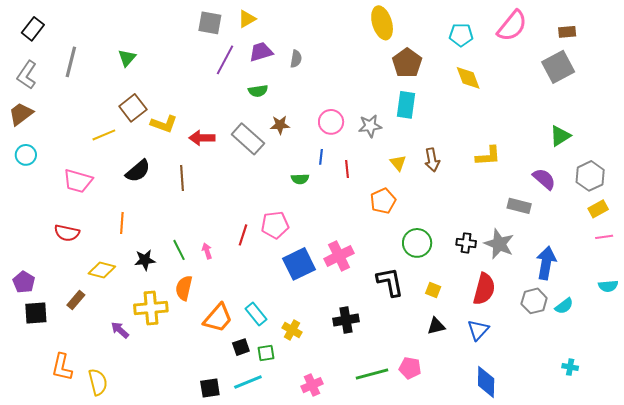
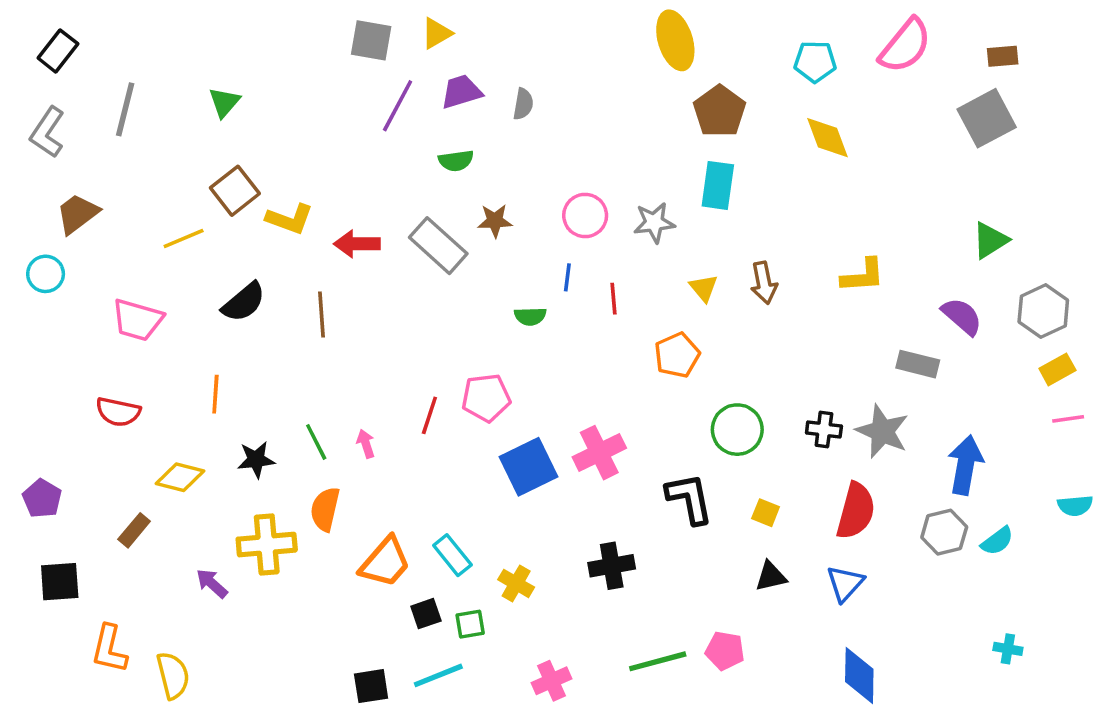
brown trapezoid: (21, 114) -> (77, 214), moved
black square: (36, 313) -> (60, 582), moved

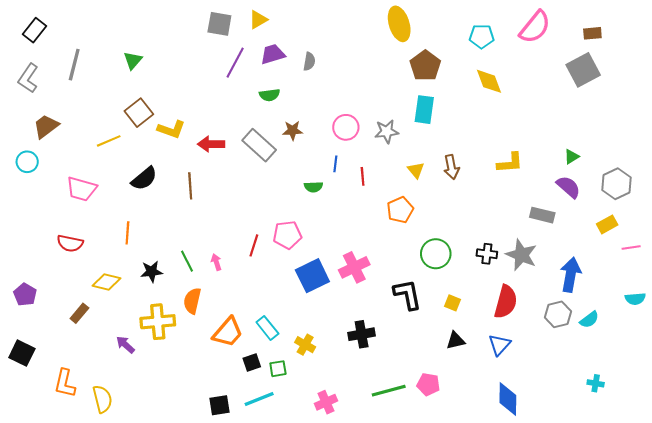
green triangle: (990, 240) -> (572, 157), moved, size x0.7
yellow rectangle: (1057, 369) -> (607, 224), moved
black square: (60, 582) -> (22, 353), moved, turned 30

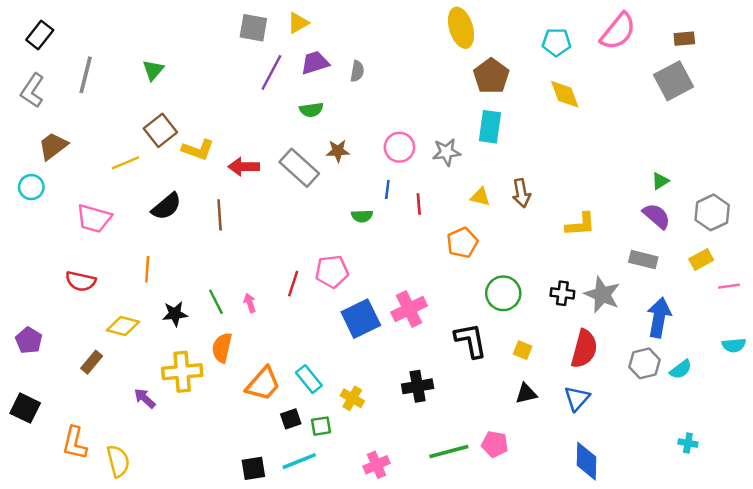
yellow L-shape: (510, 163) -> (581, 225), moved
yellow triangle: (416, 170) -> (480, 197), turned -36
gray rectangle: (542, 215) -> (643, 260), moved

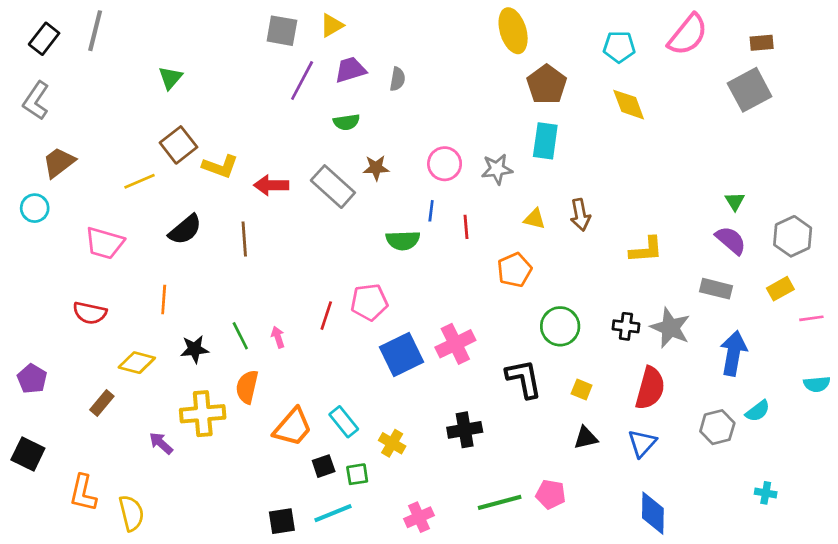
gray line: (86, 75) -> (95, 31), moved
green triangle: (660, 181) -> (735, 201), turned -30
green semicircle: (362, 216) -> (403, 240), size x1.4
gray hexagon: (644, 363) -> (717, 427), moved

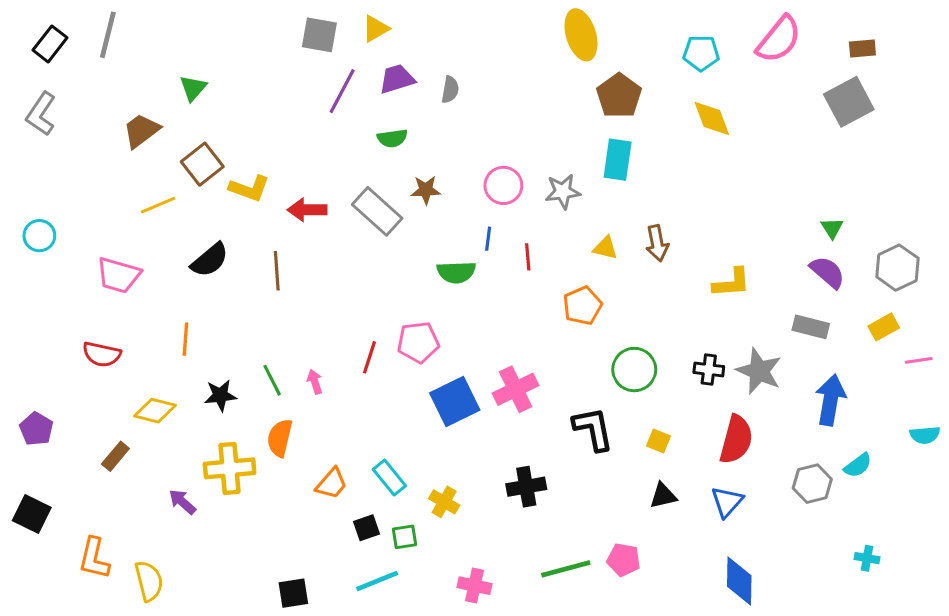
brown trapezoid: (59, 162) -> (141, 131), moved
orange trapezoid: (293, 427) -> (331, 484), size x0.7
pink cross: (419, 517) -> (474, 586), turned 36
black square: (282, 521) -> (293, 593), moved

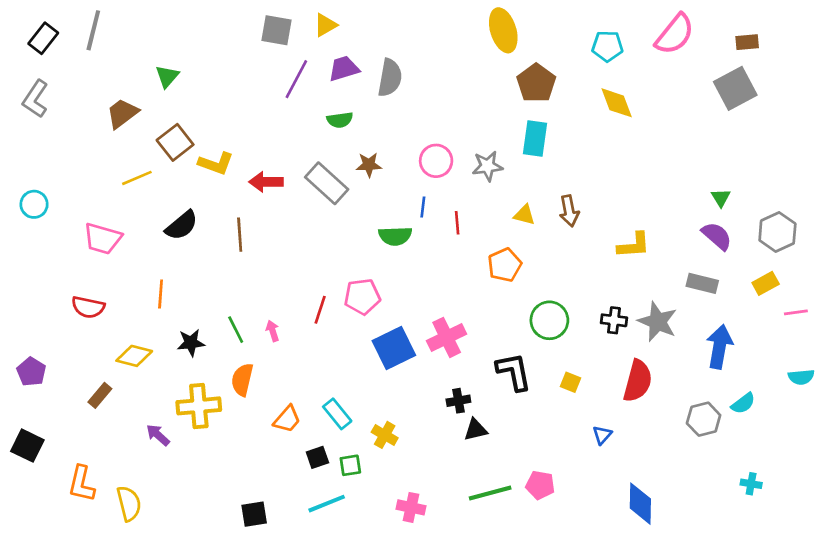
gray semicircle: (450, 90) -> (390, 78), size x1.6
black cross: (526, 487) -> (458, 401), moved, size x0.7
black triangle: (663, 496) -> (476, 430), moved
blue triangle: (727, 502) -> (602, 435), moved, size x0.7

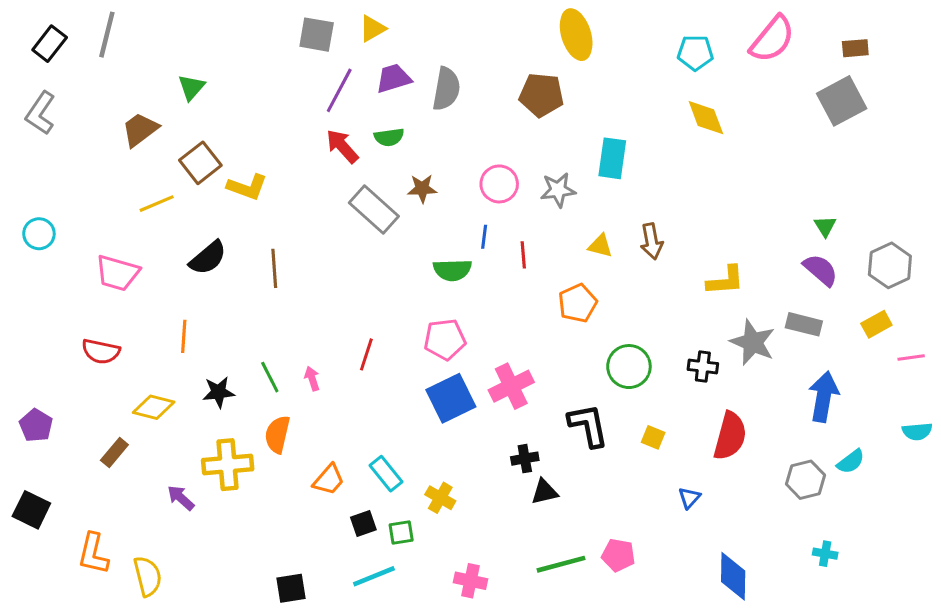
brown pentagon: (536, 83) -> (541, 95), moved, turned -30
red arrow: (266, 182) -> (342, 146), moved, turned 48
pink pentagon: (362, 297) -> (445, 339), moved
gray star: (657, 322) -> (753, 342), moved
cyan cross: (751, 484) -> (825, 554), moved

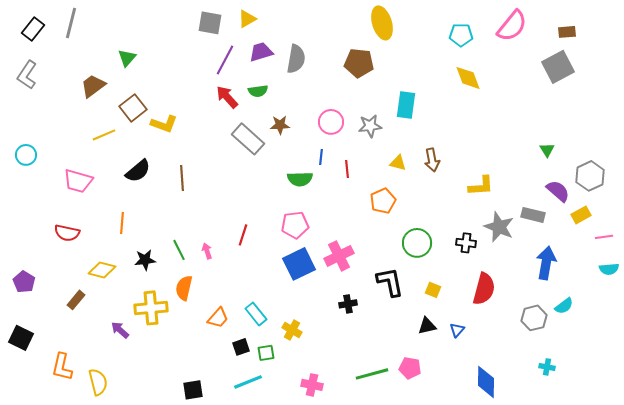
purple semicircle: (821, 270) -> (558, 191), moved
cyan semicircle: (917, 431) -> (609, 269), moved
black triangle: (544, 492) -> (427, 326), moved

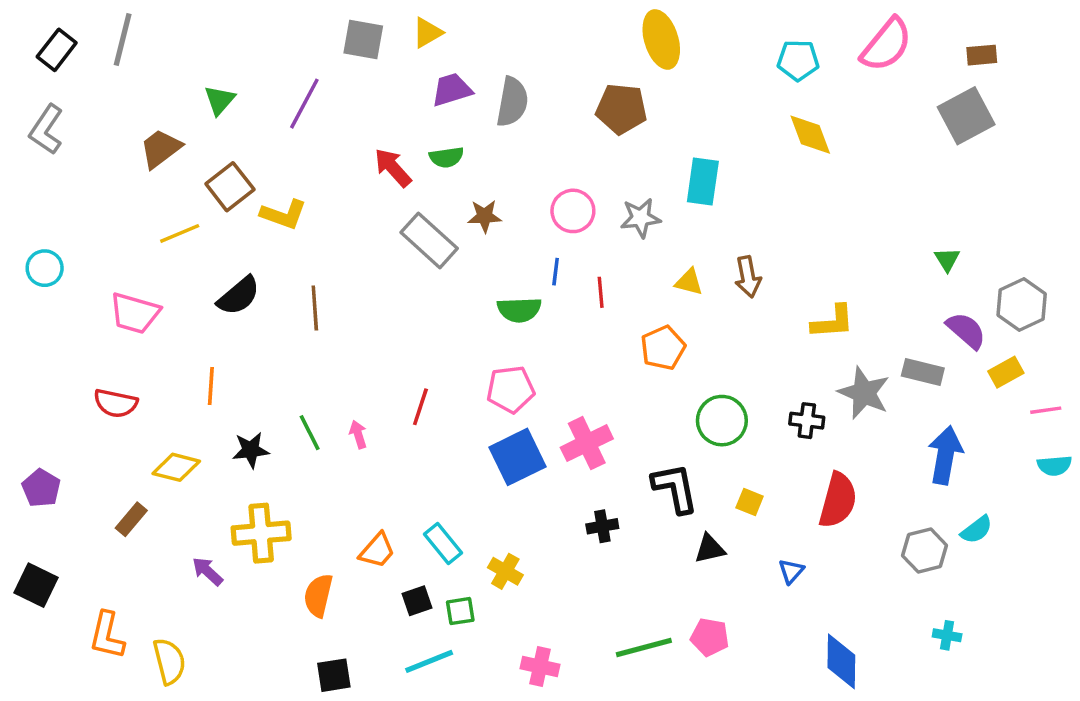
purple line: (225, 60) -> (304, 104), moved
orange semicircle: (184, 288) -> (318, 596), moved
black triangle: (427, 326) -> (710, 549), moved

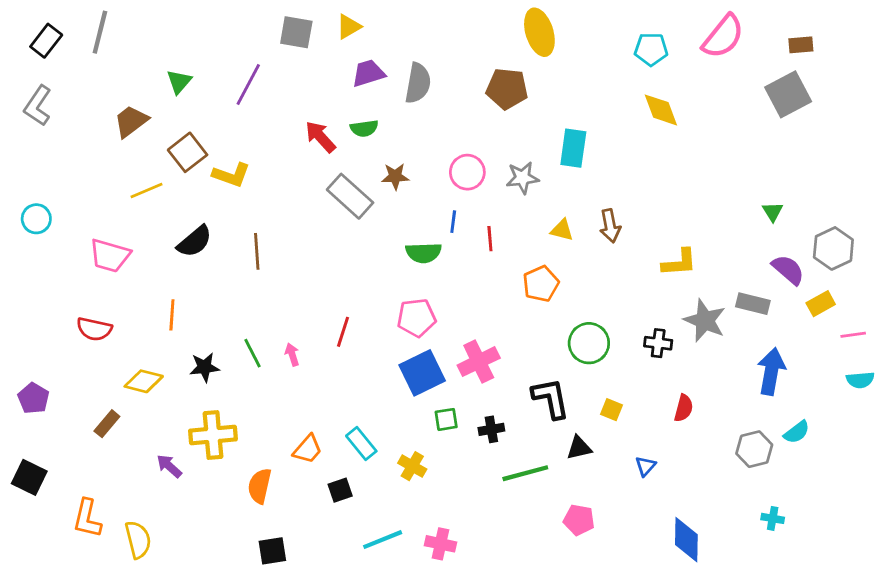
red semicircle: (838, 500) -> (684, 408), size x0.6
green square: (460, 611) -> (446, 419), moved
green line: (644, 647) -> (525, 473), moved
cyan line: (429, 661) -> (383, 540), moved

